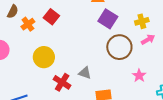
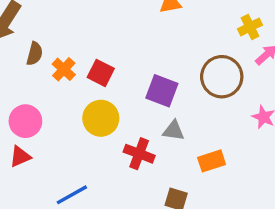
red square: (51, 17) -> (101, 73), moved
purple square: (108, 19) -> (162, 91), moved

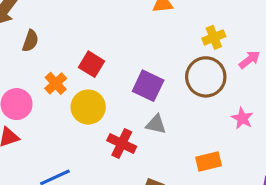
yellow cross: (250, 27) -> (214, 37), moved
orange cross: (64, 69) -> (56, 83), moved
orange rectangle: (212, 161) -> (209, 162), moved

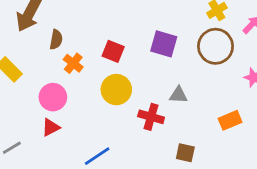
orange cross: (56, 83) -> (73, 63), moved
purple square: (148, 86) -> (164, 44), moved

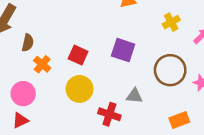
brown circle: (216, 46) -> (170, 70), moved

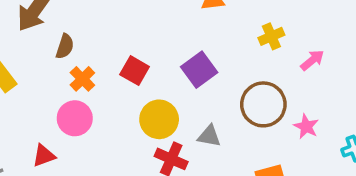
purple square: (123, 50) -> (199, 70), turned 30
yellow circle: (80, 89) -> (159, 119), moved
pink circle: (23, 94) -> (75, 118), moved

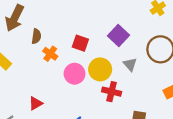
pink circle: (75, 118) -> (75, 74), moved
gray triangle: (209, 136) -> (130, 64), moved, turned 48

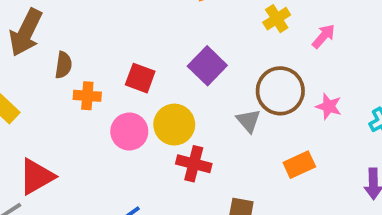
orange cross: (50, 54) -> (87, 96), turned -32
gray triangle: (130, 64) -> (248, 121), moved
red triangle: (36, 103) -> (37, 177), moved, size x1.5

